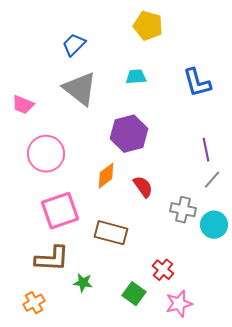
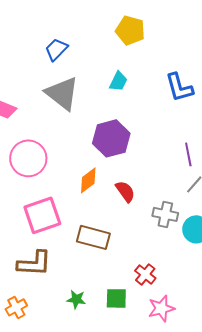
cyan trapezoid: (136, 77) -> (118, 81), turned 120
green star: (83, 283) -> (76, 299), moved
green square: (134, 294) -> (116, 298), turned -35

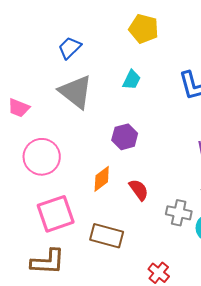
purple hexagon: (111, 138) -> (125, 137), size x0.7

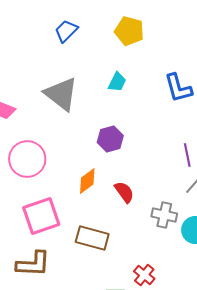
blue trapezoid: (70, 48) -> (66, 31), moved

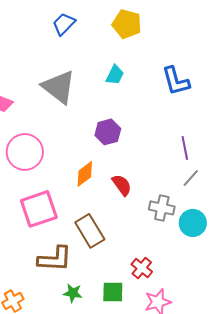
brown rectangle: (92, 238) -> (90, 231), turned 44
brown L-shape: (33, 264) -> (55, 259), moved

